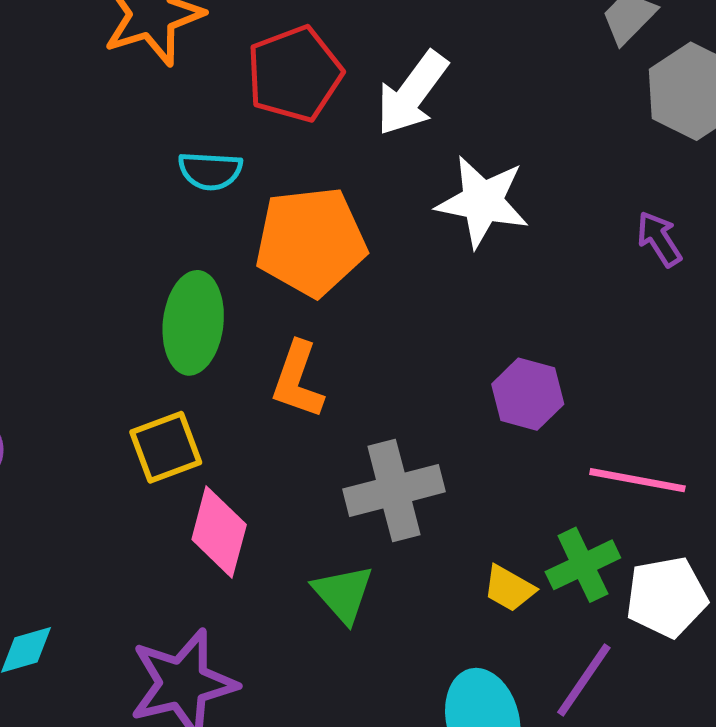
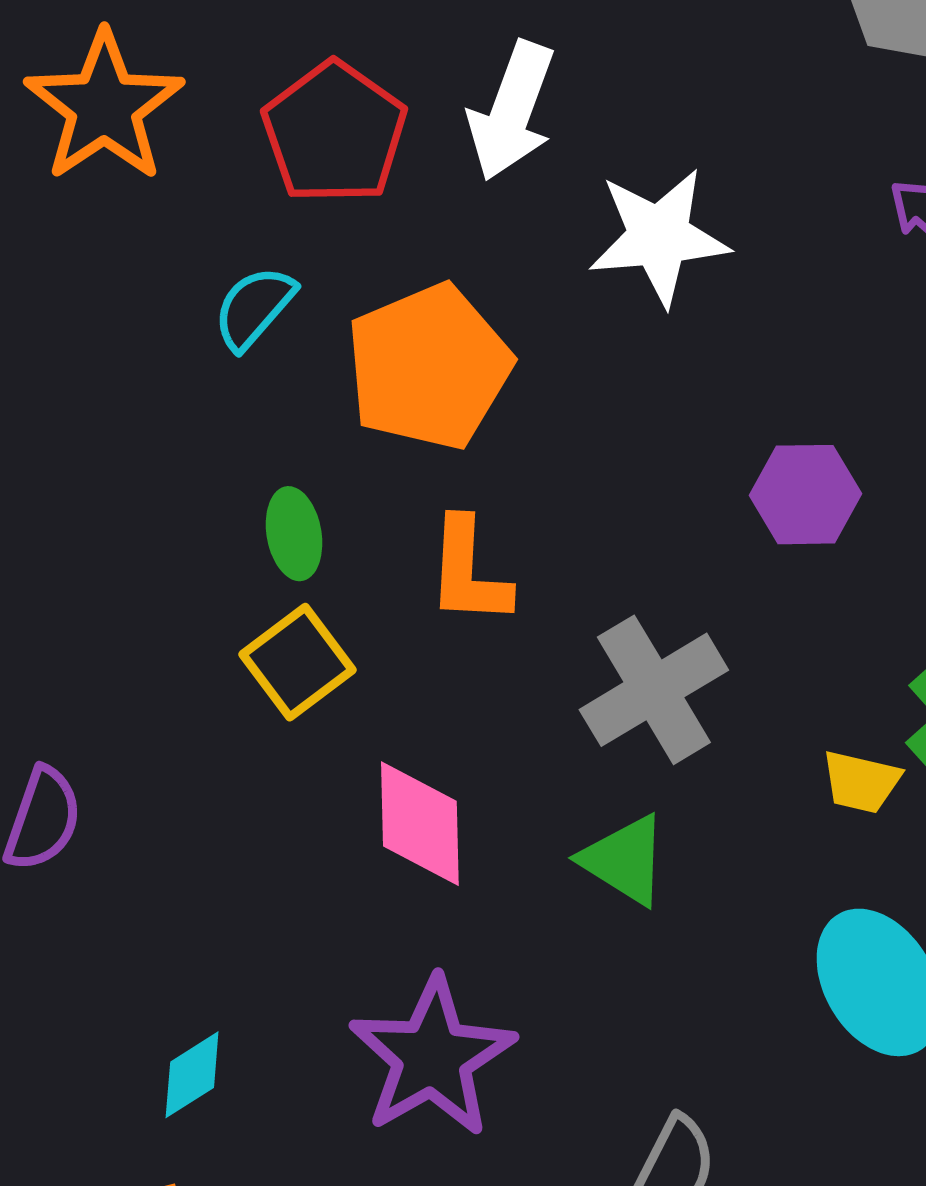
cyan semicircle: (210, 171) -> (254, 308), turned 144
green ellipse: (193, 323) -> (294, 534), size x0.6
yellow square: (166, 447) -> (297, 662), moved

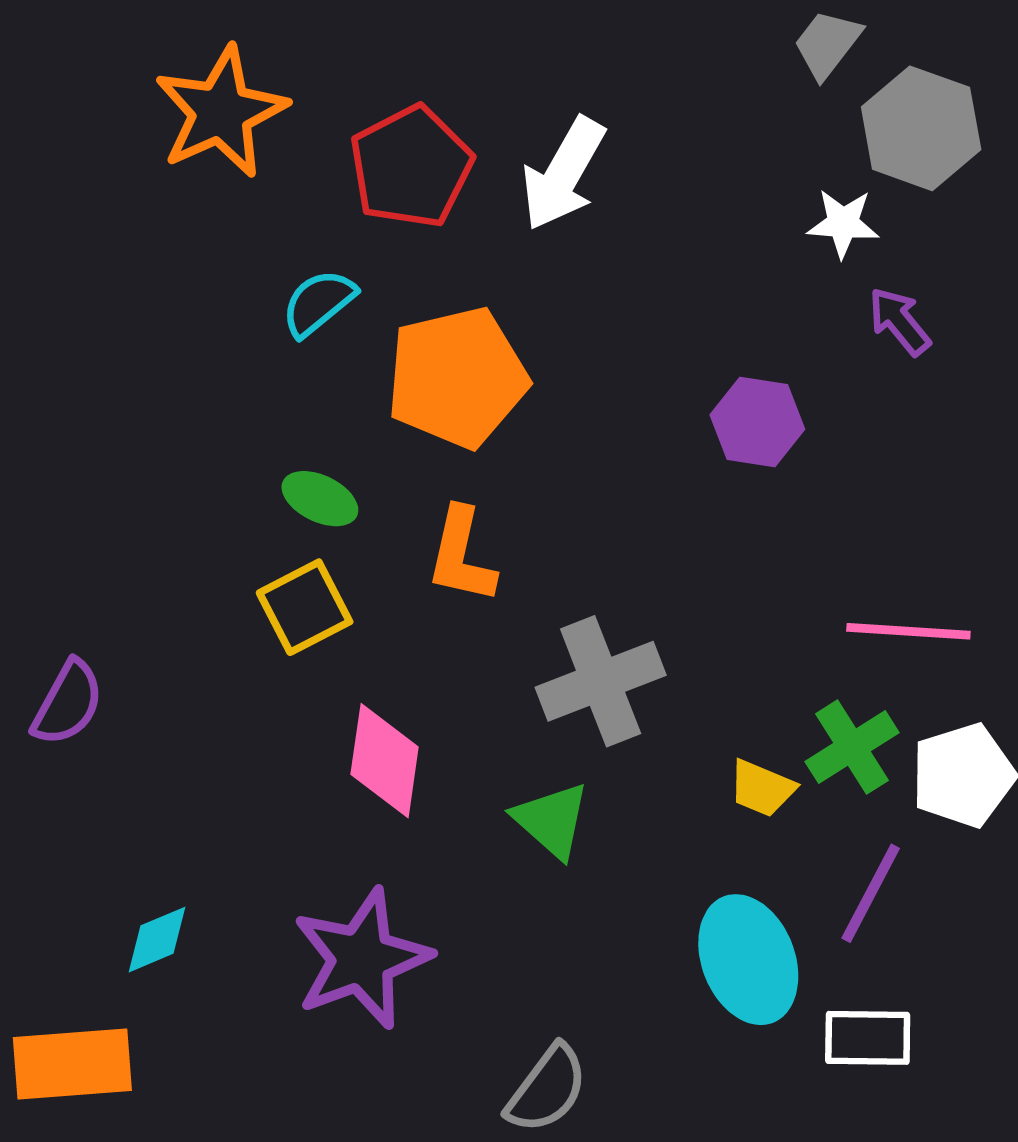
white star: (659, 237) -> (843, 223), moved, size x0.6
purple hexagon: (805, 495) -> (757, 422), moved
green ellipse: (294, 534) -> (320, 499), turned -64

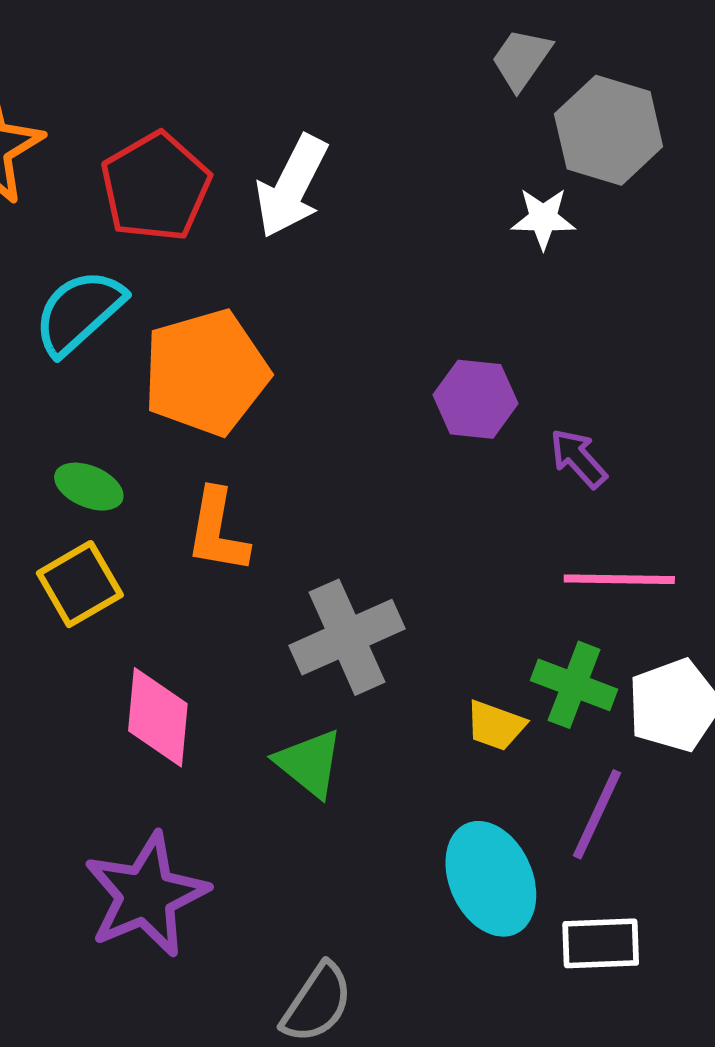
cyan semicircle: (318, 303) -> (79, 312), size x1.4
purple arrow: (899, 321) -> (578, 458), moved
green cross: (852, 747) -> (574, 685), turned -34

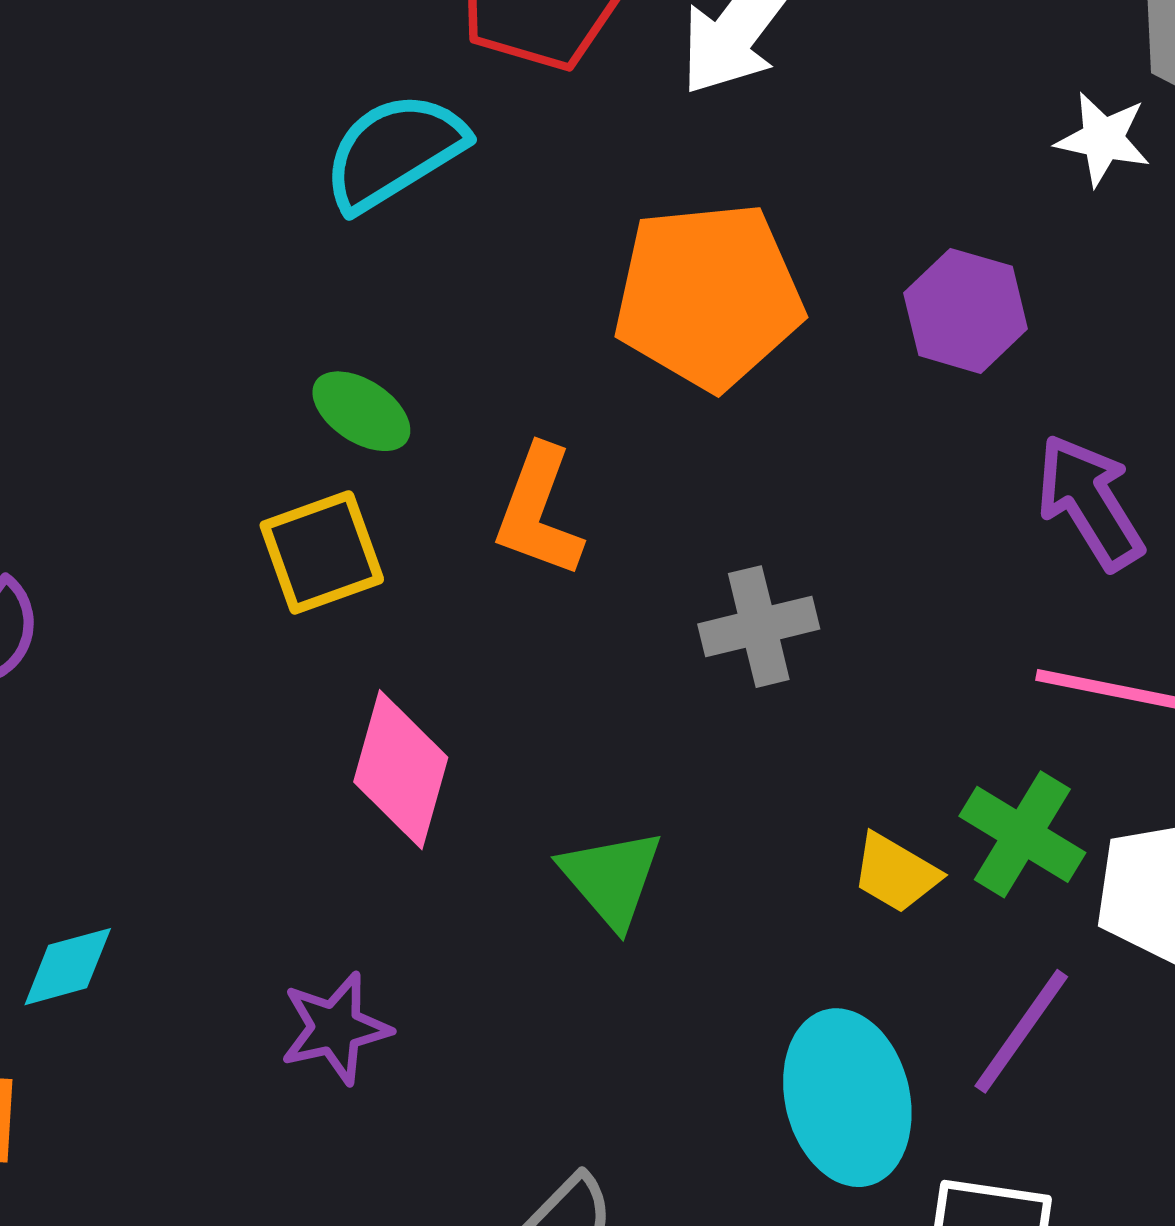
orange pentagon: (206, 373) -> (708, 296), moved
purple hexagon: (476, 399) -> (966, 311), moved
purple arrow: (578, 458) -> (1090, 502), size x1.4
gray cross: (347, 637) -> (759, 627), moved, size x0.7
purple star: (146, 895) -> (335, 1028), size x0.6

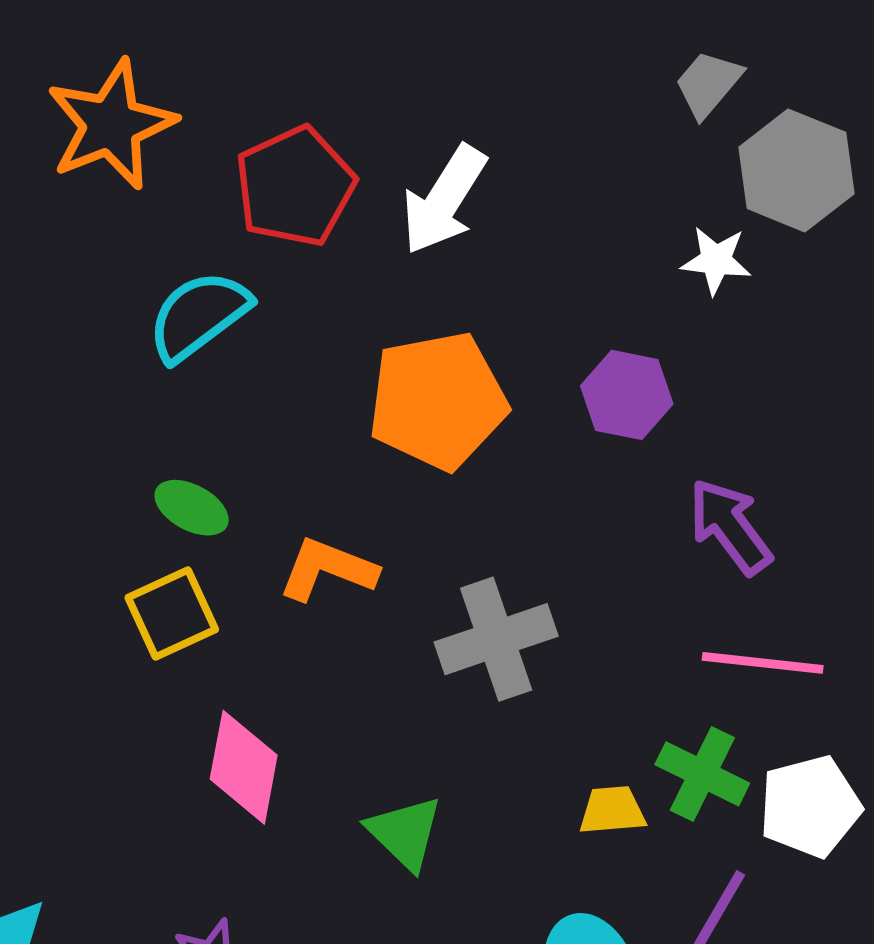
orange L-shape: (539, 511) -> (328, 569), turned 96
gray cross: (759, 627) -> (496, 639), size x1.4
yellow trapezoid: (896, 873) -> (612, 810), turned 150

